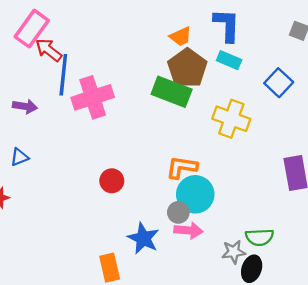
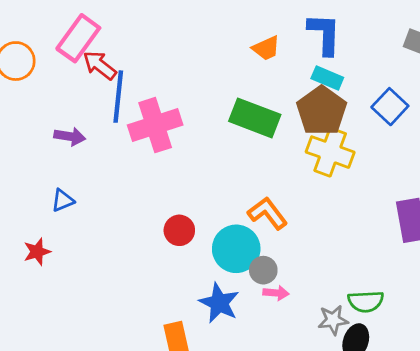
brown pentagon: (187, 68) -> (322, 111), moved
orange L-shape: (182, 167) -> (268, 213), turned 44
cyan circle: (195, 194) -> (236, 249), moved
pink arrow: (188, 230) -> (276, 293), size x0.7

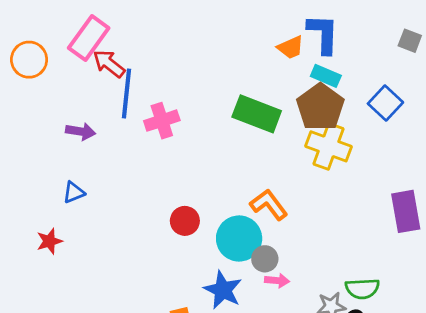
orange trapezoid: (266, 48) -> (291, 47), moved
pink cross: (155, 125) -> (162, 121), size x0.7

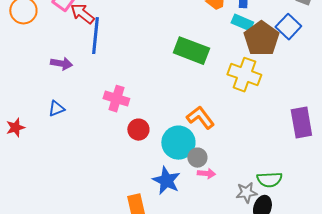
blue square: (385, 103) -> (288, 27), moved
brown pentagon: (320, 107) -> (261, 39), moved
pink cross: (162, 121) -> (116, 99), moved, turned 35
red star: (49, 241) -> (15, 128), moved

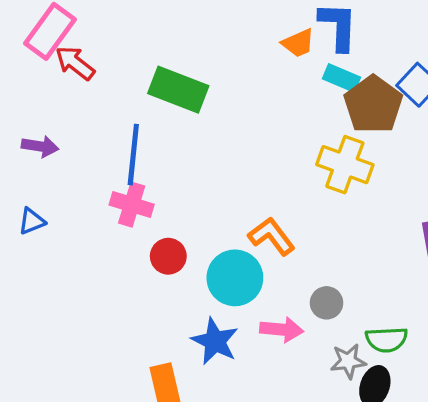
blue line: (95, 36) -> (133, 155), moved
green rectangle: (191, 51) -> (178, 90), moved
gray circle: (197, 158) -> (327, 303), moved
pink arrow: (206, 174) -> (282, 330), size x1.4

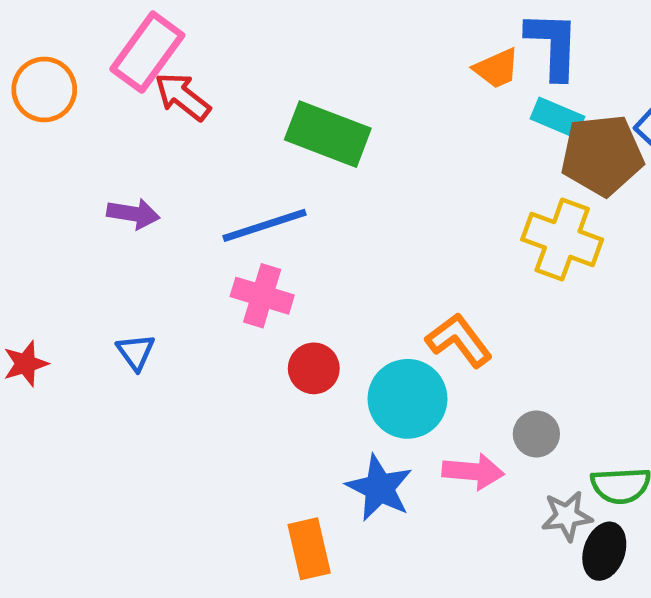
brown pentagon: (373, 105) -> (602, 155), turned 30
blue line: (133, 155) -> (265, 225), turned 66
blue triangle: (32, 221) -> (136, 352), moved, turned -44

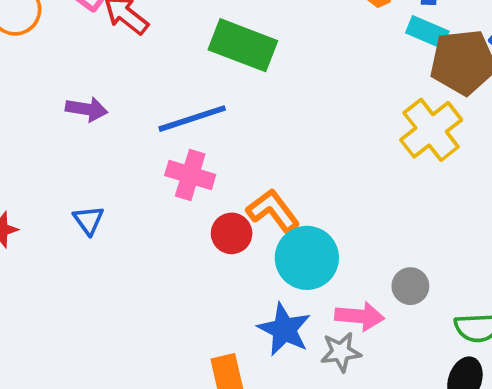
yellow cross: (562, 239) -> (431, 130), turned 32
orange L-shape: (459, 340) -> (273, 211), moved
gray star: (567, 516) -> (341, 352), moved

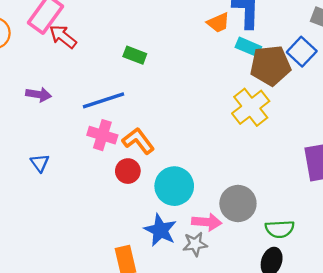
green rectangle: (243, 45) -> (135, 55), size x0.6
orange L-shape: (273, 211) -> (138, 141), moved
gray circle: (410, 286) -> (238, 203), size x1.6

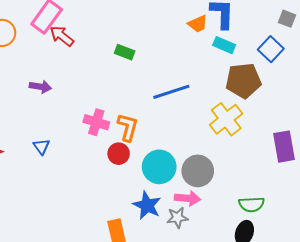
brown pentagon: (270, 66) -> (243, 81), moved
blue line: (103, 100) -> (171, 92), moved
yellow cross: (251, 107) -> (226, 119), moved
orange L-shape: (138, 141) -> (128, 127), turned 52
gray circle: (238, 203) -> (198, 171), moved

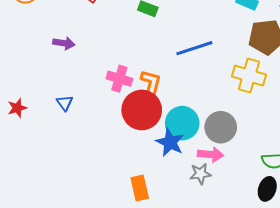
yellow cross: (226, 119) -> (249, 76), turned -36
red circle: (119, 154) -> (142, 110), size x1.8
blue star: (147, 205) -> (170, 142), moved

